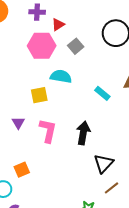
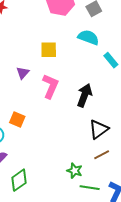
cyan semicircle: (61, 76) -> (88, 37), moved
orange square: (22, 170) -> (17, 120), turned 35

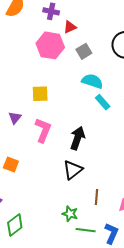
cyan semicircle: (88, 37) -> (92, 81), moved
black triangle: (99, 129) -> (73, 170), moved
brown line: (102, 155) -> (96, 197), turned -56

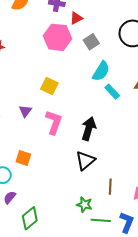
cyan semicircle: (92, 81) -> (101, 71), turned 105
yellow square: (40, 94) -> (49, 86), turned 30

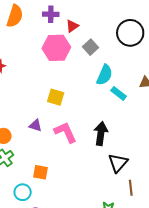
purple triangle: (25, 111) -> (36, 125), turned -40
pink L-shape: (54, 122) -> (65, 132), turned -35
black triangle: (85, 161) -> (118, 163), moved

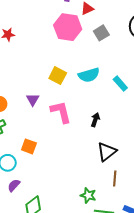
cyan semicircle: (105, 75) -> (89, 75), moved, turned 40
purple triangle: (36, 125) -> (33, 100), turned 32
black arrow: (101, 134) -> (95, 120), size x0.6

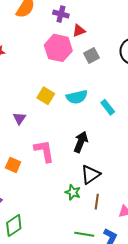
pink L-shape: (61, 112) -> (44, 151), moved
black arrow: (95, 120) -> (81, 142), size x1.5
green star: (88, 195) -> (73, 192), moved

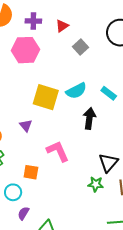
purple cross: (61, 14) -> (33, 21), moved
pink hexagon: (58, 48) -> (26, 50), moved
yellow square: (46, 96) -> (46, 97), size x1.5
black arrow: (81, 142) -> (89, 118), moved

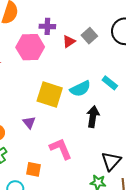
purple cross: (33, 21) -> (47, 26), moved
red triangle: (62, 26) -> (69, 42), moved
gray square: (81, 47) -> (89, 36), moved
cyan rectangle: (109, 93) -> (110, 83), moved

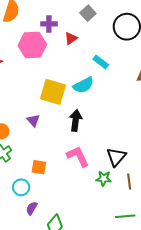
gray square: (89, 36) -> (88, 13), moved
cyan rectangle: (110, 83) -> (101, 62), moved
black arrow: (93, 117) -> (76, 120), moved
pink L-shape: (61, 149) -> (78, 156), moved

